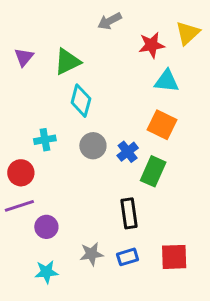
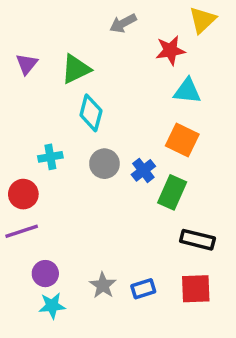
yellow triangle: (188, 33) -> (203, 20), moved
black rectangle: (129, 213) -> (197, 240), moved, turned -68
purple circle: (46, 227) -> (45, 274), moved
gray star: (91, 254) -> (103, 285), turned -30

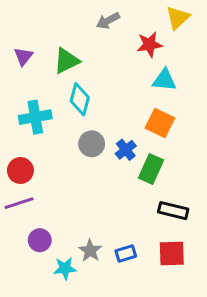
cyan cross: (50, 157) -> (35, 117), moved, size x1.5
cyan star: (52, 306) -> (65, 268), moved

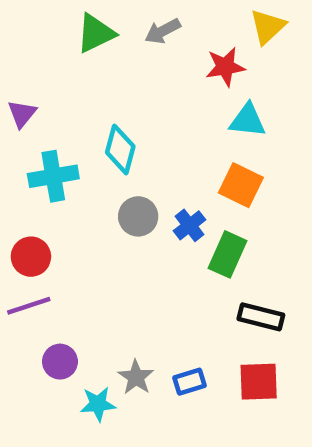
purple triangle: (23, 56) -> (22, 114), moved
green triangle: (66, 61) -> (96, 33), moved

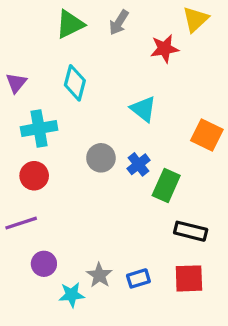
gray arrow: (163, 31) -> (119, 23), turned -30
cyan triangle: (248, 120) -> (143, 109), moved, turned 32
cyan diamond: (120, 149) -> (75, 83), moved
orange square: (241, 185) -> (207, 135), moved
red circle: (31, 257) -> (34, 176), moved

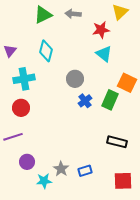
gray arrow: (119, 23) -> (73, 14), turned 63
cyan triangle: (143, 109) -> (104, 54), moved
gray circle: (101, 158) -> (75, 79), moved
green rectangle: (166, 186) -> (110, 100), moved
red square: (189, 278) -> (123, 181), moved

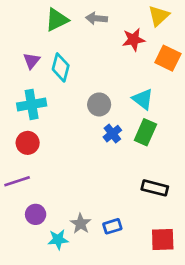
purple triangle: (10, 51) -> (32, 61), moved
cyan triangle: (104, 54) -> (143, 99), moved
orange square: (127, 83) -> (168, 58), moved

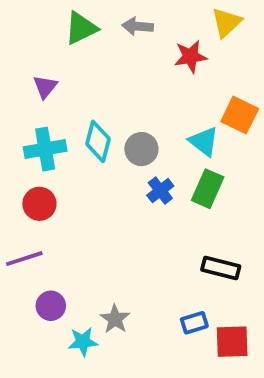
orange square: (168, 58) -> (240, 115), moved
cyan diamond: (61, 67) -> (98, 141), moved
blue rectangle: (112, 226) -> (194, 323), moved

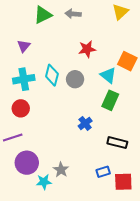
red star: (191, 56) -> (87, 49), moved
blue cross: (160, 191) -> (85, 123), moved
purple circle: (51, 306) -> (27, 163), size x1.5

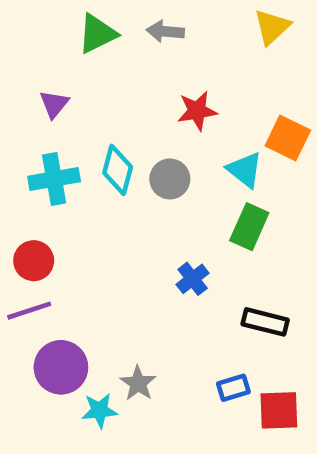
red circle: (21, 108) -> (34, 261), moved

